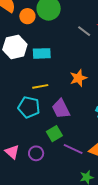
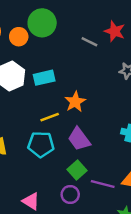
orange star: (78, 78) -> (75, 102), moved
purple circle: (36, 153) -> (70, 195), moved

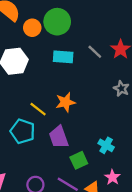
cyan rectangle: (44, 78) -> (63, 57), moved
yellow line: (50, 117) -> (38, 109), turned 42
green square: (77, 170) -> (79, 160), moved

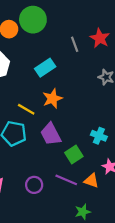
gray line: (95, 52) -> (75, 44), turned 35
cyan rectangle: (63, 57) -> (45, 68), moved, turned -30

